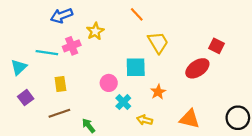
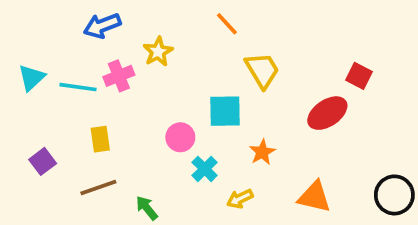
cyan triangle: (19, 67) -> (31, 78), moved
yellow arrow: (145, 120) -> (240, 199), turned -40

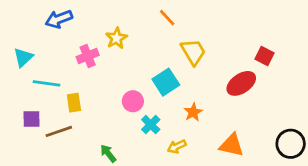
blue arrow: (102, 26) -> (59, 19), moved
cyan line: (78, 87) -> (46, 83), moved
cyan square: (225, 111) -> (166, 82), turned -32
purple square: (43, 161) -> (31, 119), turned 36
brown line: (98, 188) -> (59, 131), moved

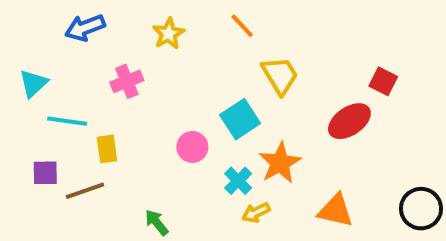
yellow star: (116, 38) -> (169, 34), moved
orange star: (193, 112) -> (280, 163), size x1.5
cyan cross: (151, 125) -> (238, 181), moved

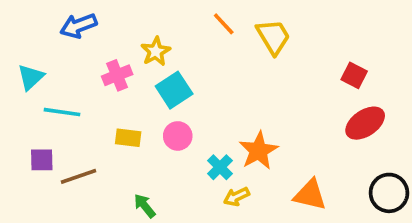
yellow star: (169, 34) -> (156, 51), moved
yellow trapezoid: (280, 75) -> (273, 37), moved
cyan square: (240, 119) -> (174, 90), moved
red ellipse: (349, 121) -> (365, 123), moved
yellow rectangle: (107, 149) -> (128, 138), moved, turned -75

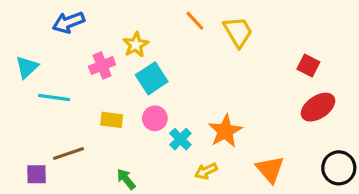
purple square: (42, 160) -> (37, 174), moved
cyan cross: (220, 167) -> (180, 139), moved
orange triangle: (310, 195) -> (270, 169), turned 36

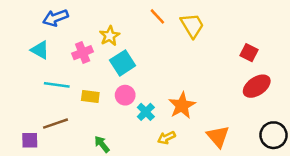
cyan triangle: (27, 67) -> (40, 50), moved, turned -48
cyan line: (54, 97) -> (57, 85), moved

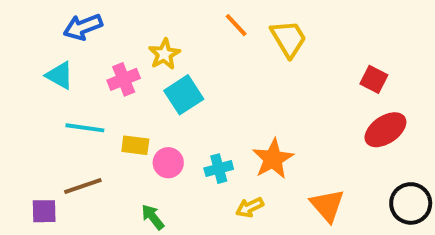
pink circle: (125, 95) -> (168, 163), moved
cyan cross: (146, 112) -> (219, 169), turned 30

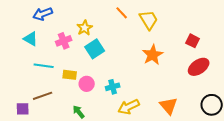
orange star: (273, 159) -> (153, 55), moved
yellow arrow: (250, 207) -> (129, 107), size x1.5

